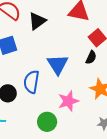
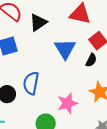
blue triangle: (58, 64) -> (65, 49), moved

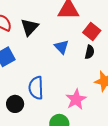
blue triangle: (65, 49) -> (62, 47), size x0.7

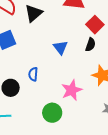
blue triangle: (62, 47) -> (60, 47), moved
blue semicircle: (36, 88) -> (33, 74), size x0.6

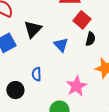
black triangle: (34, 13) -> (33, 29), moved
red square: (95, 25) -> (82, 20), moved

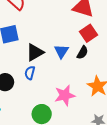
black triangle: (33, 29) -> (35, 52), moved
black semicircle: (91, 39) -> (82, 53), moved

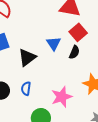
blue triangle: (61, 51) -> (54, 43), moved
blue semicircle: (30, 73) -> (26, 89), moved

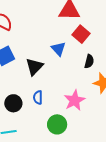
black semicircle: (74, 52) -> (89, 61), moved

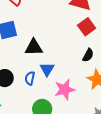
blue triangle: (59, 49) -> (47, 69), moved
black triangle: (34, 67) -> (34, 47), turned 30

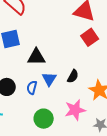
black semicircle: (88, 55) -> (73, 76), moved
pink star: (65, 90) -> (75, 110), moved

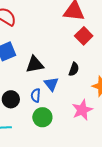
black semicircle: (73, 76) -> (74, 69), moved
green circle: (44, 119) -> (42, 117), moved

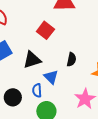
red square: (84, 36) -> (45, 30), moved

